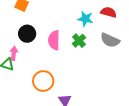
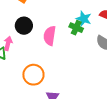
green cross: (79, 41) -> (76, 28), moved, turned -32

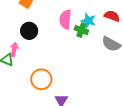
pink semicircle: (50, 36) -> (65, 19), moved

